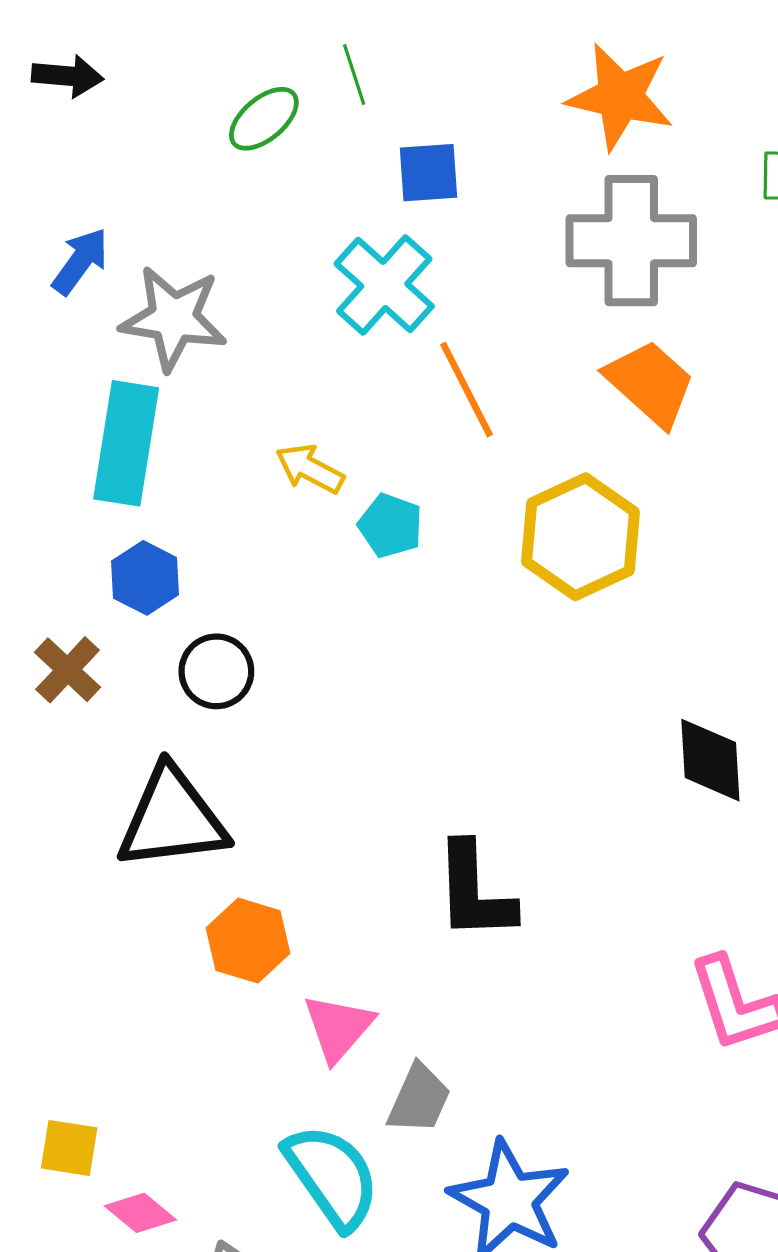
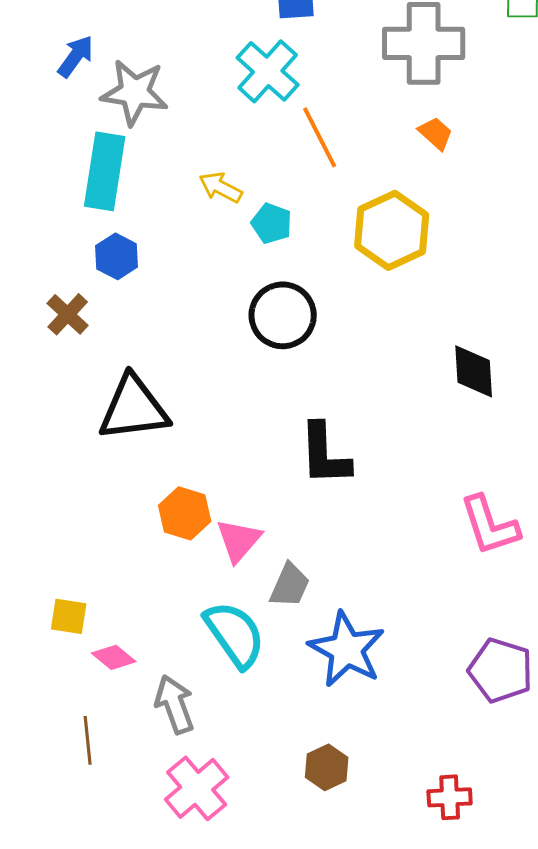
orange trapezoid: (650, 383) -> (436, 133), size x0.6
black circle: (216, 671) -> (283, 315), moved, size x1.4
orange hexagon: (248, 941) -> (185, 513), moved

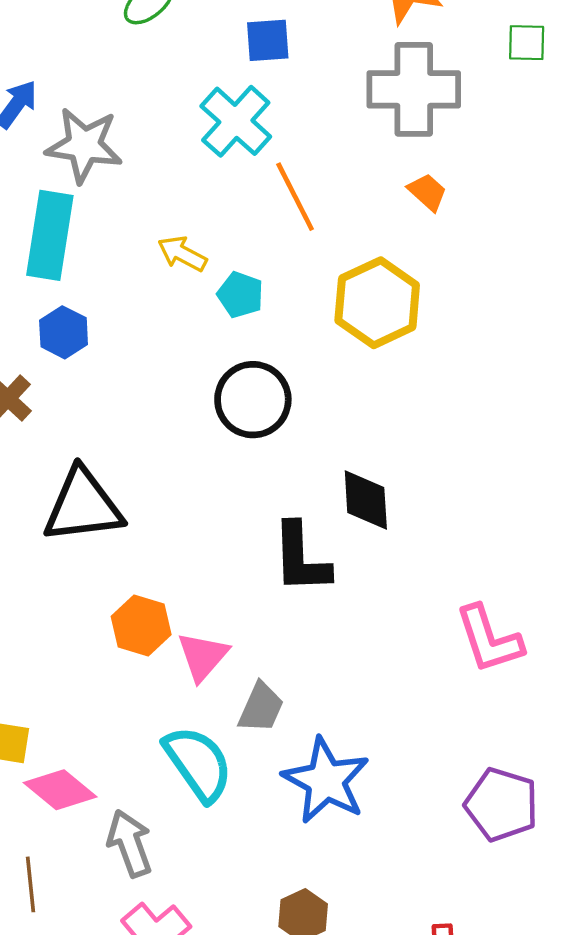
black diamond: (474, 371) -> (366, 500), moved
pink diamond: (114, 657) -> (60, 790), size x1.4

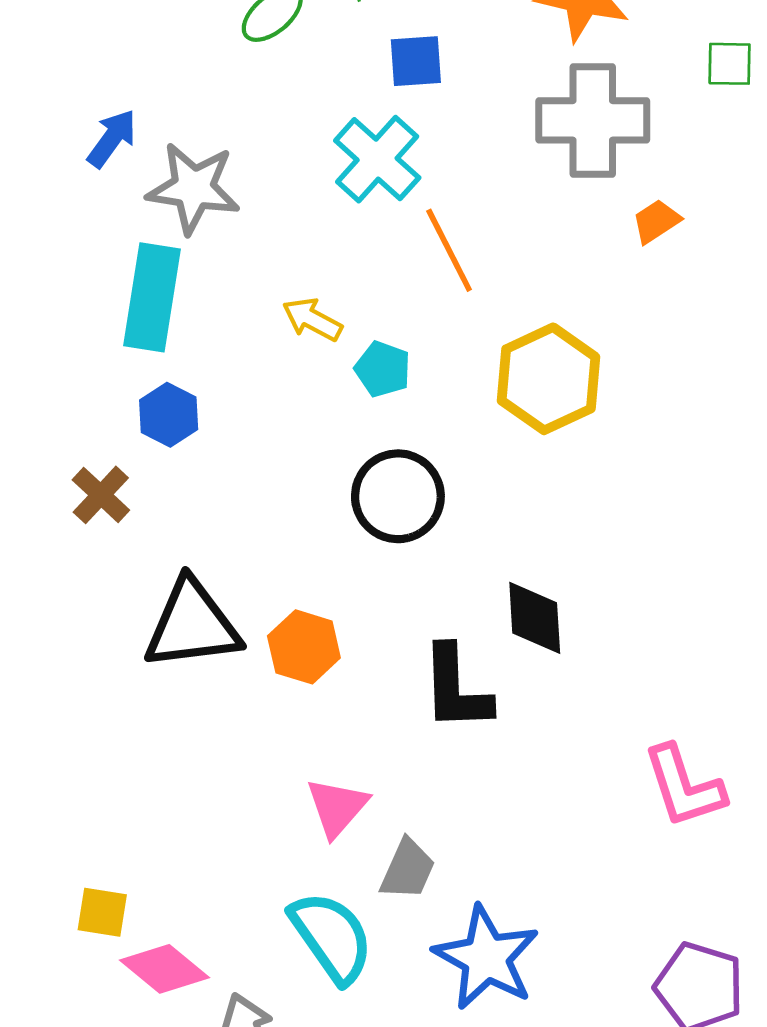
orange trapezoid: (427, 192) -> (656, 221), moved, turned -75
orange hexagon: (141, 625) -> (304, 647), moved

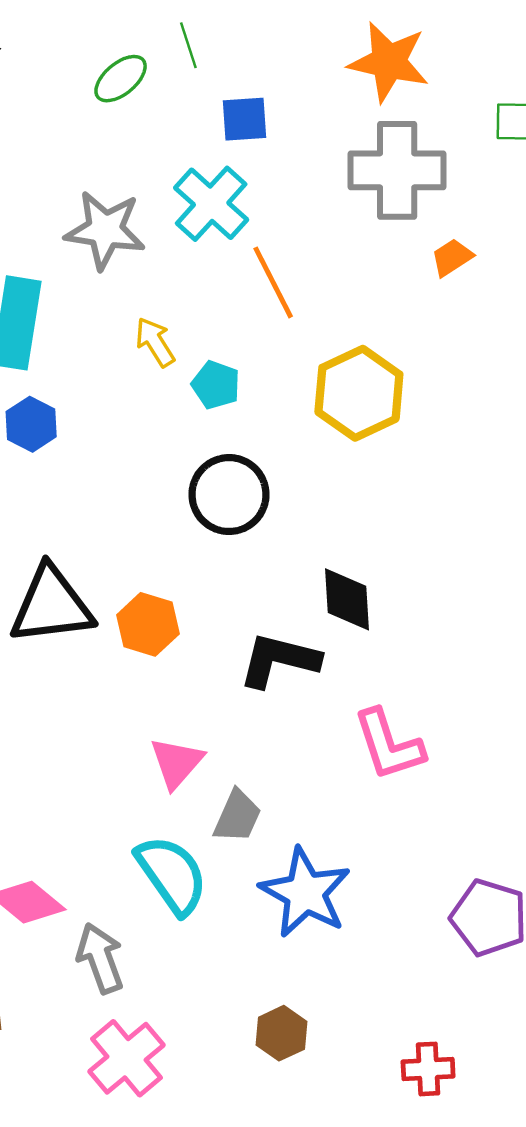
gray star: (193, 188) -> (105, 230), moved
yellow arrow: (312, 319) -> (155, 342), turned 30
black L-shape: (456, 688) -> (279, 660), turned 106
pink L-shape: (684, 786) -> (389, 745), moved

